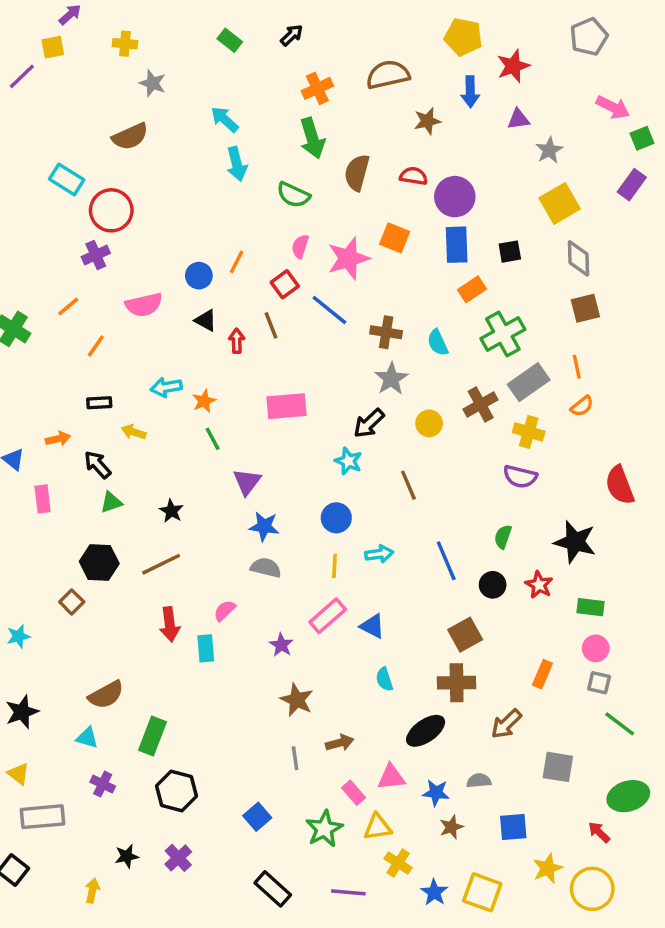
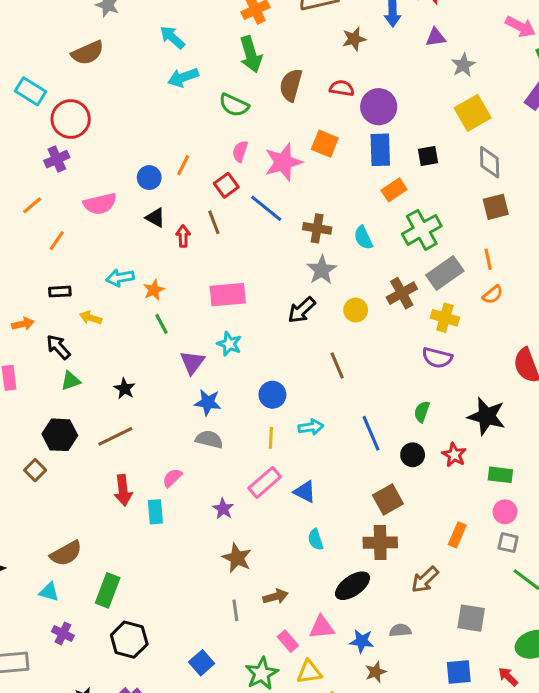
cyan arrow: (237, 164) -> (183, 77), turned 84
cyan star: (348, 461) -> (229, 344), moved
blue square: (513, 827) -> (459, 672), moved

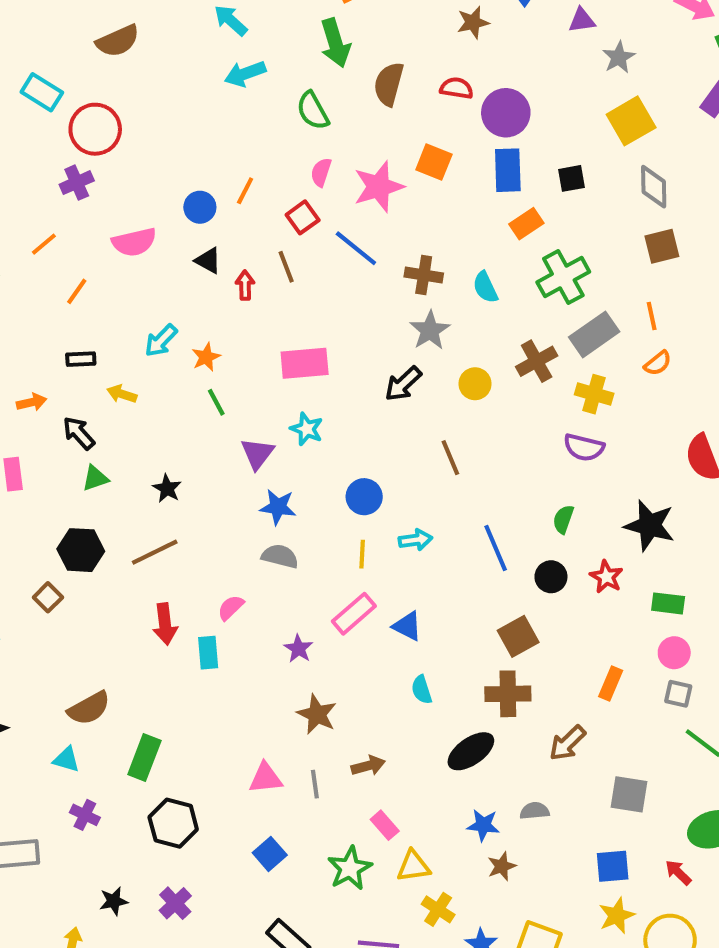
green semicircle: (234, 105) -> (313, 111), turned 36
cyan arrow: (120, 278) -> (161, 341), turned -36
pink triangle: (322, 627) -> (266, 778), moved

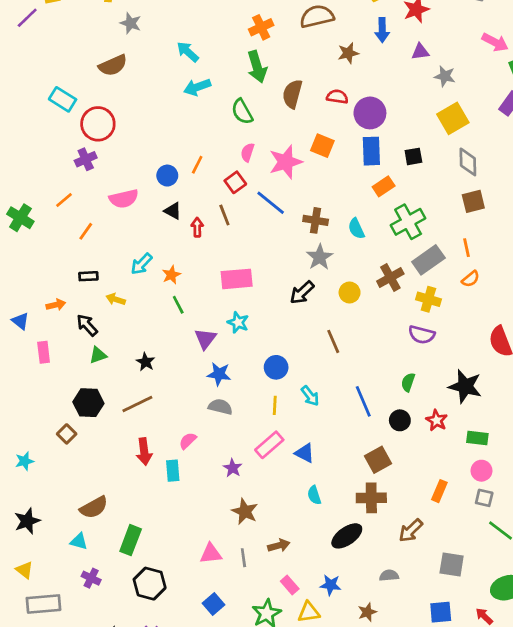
gray star: (619, 57) -> (445, 76), turned -30
cyan arrow: (415, 540) -> (310, 396), turned 60
blue star: (483, 825) -> (331, 585), moved

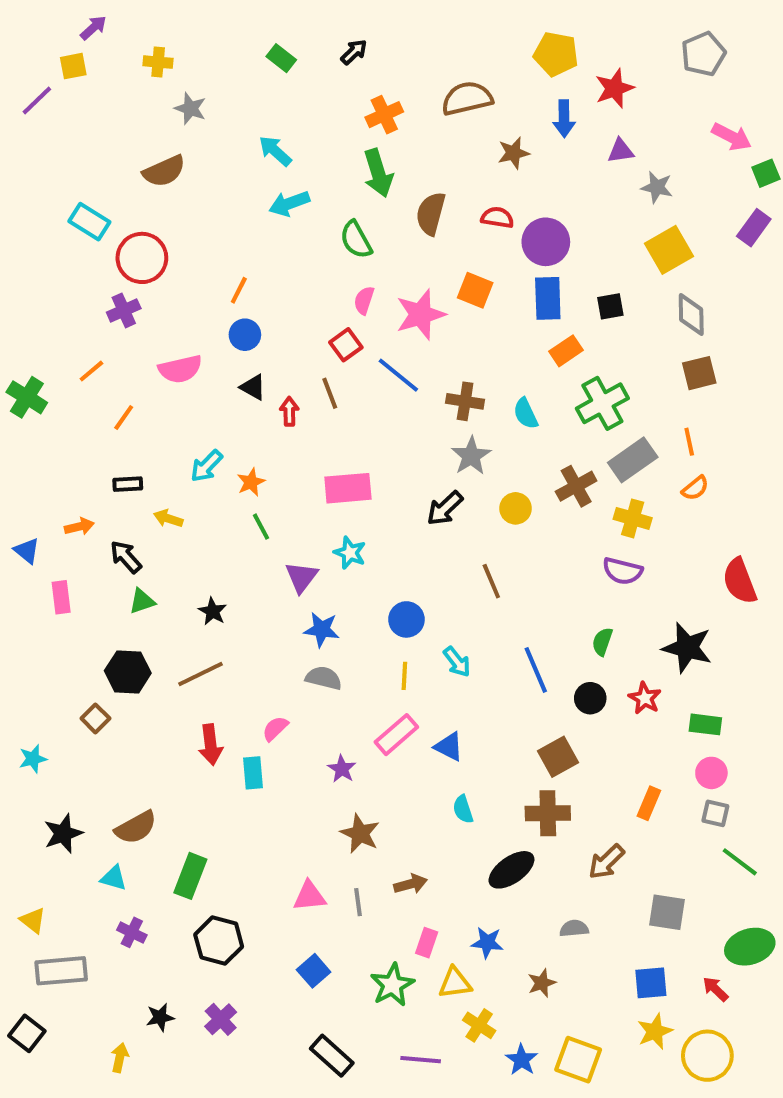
orange line: (197, 165) -> (239, 290), moved
black star: (27, 521) -> (63, 834), moved
pink rectangle: (290, 585) -> (427, 943), turned 60

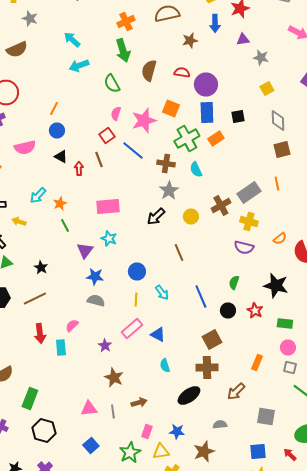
yellow square: (669, 250) -> (267, 88), size x0.6
green cross: (602, 403) -> (187, 138), moved
orange semicircle: (695, 488) -> (280, 238), moved
brown star: (542, 983) -> (204, 452), size x1.5

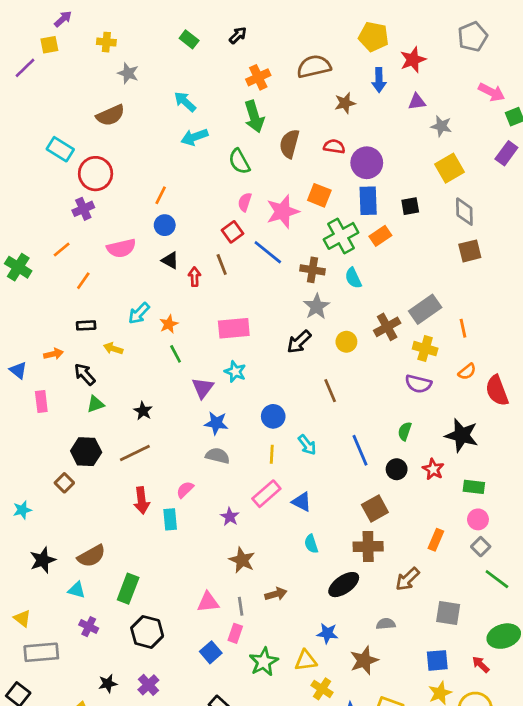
yellow square: (267, 88) -> (449, 168), size x1.5
orange line: (277, 184) -> (463, 328), moved
gray square: (290, 368) -> (481, 547), turned 32
pink rectangle: (147, 432) -> (235, 633), moved

